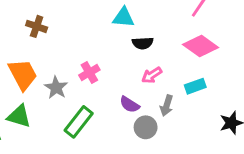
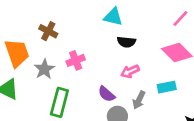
brown cross: (37, 26) -> (48, 31), moved
green rectangle: (79, 122) -> (59, 102), turned -32

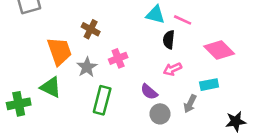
pink line: (180, 18) -> (183, 20), moved, turned 72
black semicircle: (126, 42) -> (169, 40), turned 90
gray arrow: (139, 100) -> (190, 104), moved

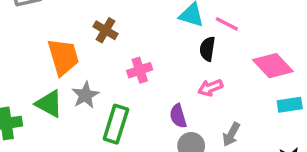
gray star: (87, 67) -> (85, 95), moved
cyan rectangle: (209, 85) -> (290, 105), moved
purple semicircle: (149, 92) -> (178, 116), turned 30

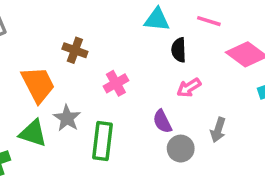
pink line: (227, 24) -> (209, 21), moved

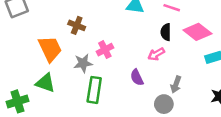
black semicircle: (179, 50) -> (166, 32), moved
gray star: (67, 118) -> (83, 63), moved, turned 30
gray circle: (181, 149) -> (164, 104), moved

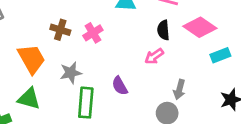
pink cross: (105, 50) -> (93, 33), moved
purple semicircle: (137, 77) -> (120, 86), moved

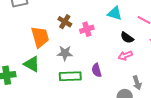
black semicircle: (163, 30) -> (127, 38), moved, turned -64
gray arrow: (179, 90) -> (137, 83), turned -48
green rectangle: (86, 103) -> (70, 76), turned 70

